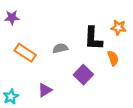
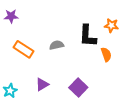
purple square: (83, 75) -> (78, 88), moved

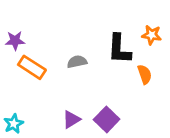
purple star: (11, 16) -> (15, 41), moved
purple triangle: (42, 84) -> (71, 119), moved

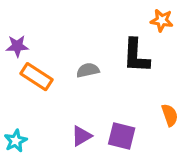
orange star: (152, 35) -> (162, 20), moved
orange semicircle: (145, 74) -> (170, 115), moved
purple square: (107, 119) -> (122, 136), turned -30

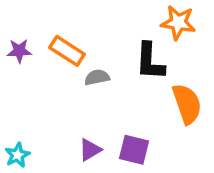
orange star: (162, 20) -> (178, 23), size x1.4
orange rectangle: (36, 77) -> (67, 51), moved
orange semicircle: (170, 115) -> (187, 104), moved, size x1.6

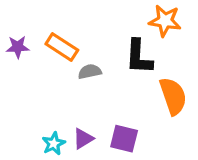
cyan star: (17, 155) -> (54, 144), moved

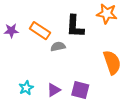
black L-shape: (139, 57) -> (75, 26), moved
cyan star: (54, 144) -> (26, 88), moved

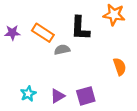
orange semicircle: (112, 62) -> (120, 67), size x0.7
purple square: (80, 90) -> (86, 96), turned -30

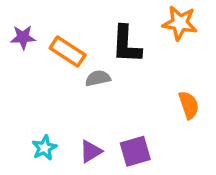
purple star: (12, 33) -> (23, 37), moved

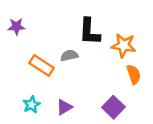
orange star: (180, 23) -> (124, 45), moved
orange rectangle: (68, 52) -> (42, 66), moved
purple square: (135, 151) -> (113, 107), moved, turned -30

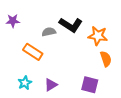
black L-shape: (89, 32) -> (71, 25), turned -60
gray semicircle: (69, 55) -> (49, 32), moved
purple square: (113, 107) -> (90, 85), turned -30

